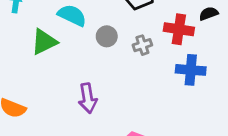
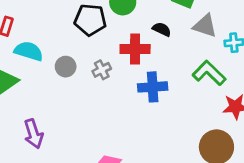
black semicircle: (209, 14) -> (162, 29), turned 54
purple arrow: (88, 98) -> (34, 134), moved

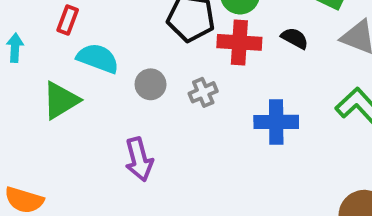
red cross: (135, 49) -> (239, 42), moved
purple arrow: (34, 134) -> (139, 159), moved

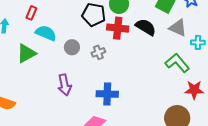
black semicircle: (295, 38) -> (146, 27), size x1.5
blue cross: (276, 122) -> (107, 94), moved

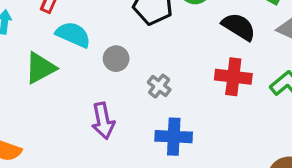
red cross: (118, 28) -> (233, 77), moved
gray cross: (98, 52) -> (159, 86), moved, turned -32

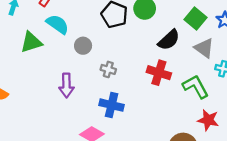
black semicircle: (239, 27) -> (169, 40), turned 95
gray cross: (159, 86) -> (108, 69), turned -32

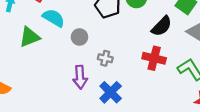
purple arrow: (66, 85) -> (80, 77), moved
blue cross: (112, 105) -> (111, 92), turned 35

